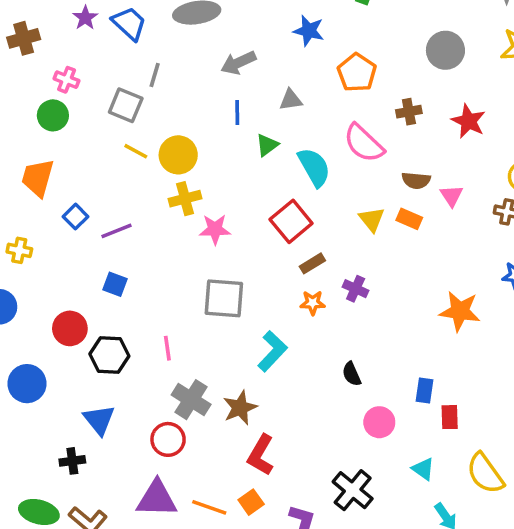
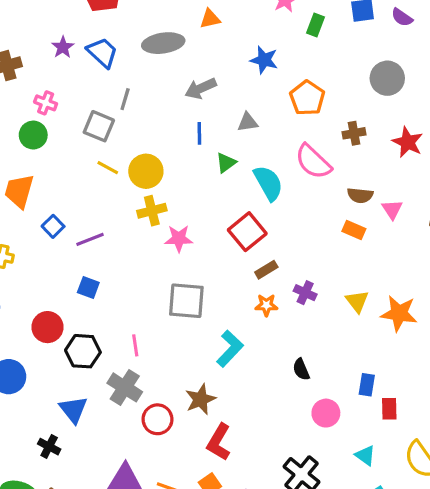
yellow triangle: (372, 219) -> (357, 301), moved
gray cross: (191, 400) -> (125, 387), moved
red circle: (168, 439) -> (157, 419), moved
black cross: (72, 461) -> (49, 447), turned 35

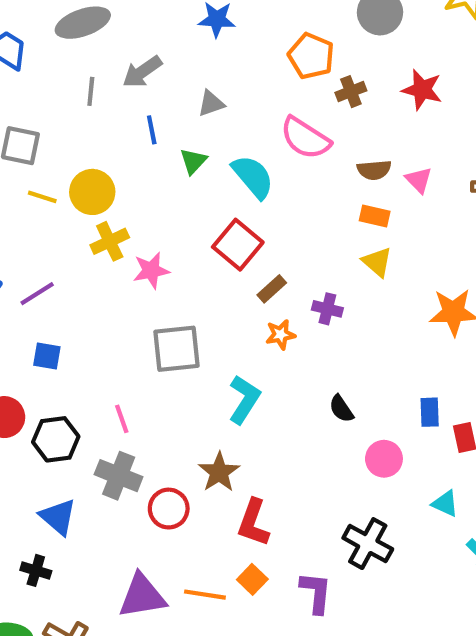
orange pentagon: (307, 98) -> (311, 56), moved
gray line: (125, 99) -> (91, 91), moved
yellow triangle: (357, 301) -> (377, 262), moved

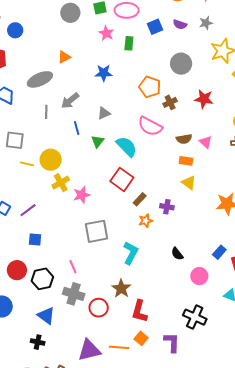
blue rectangle: (430, 412) -> (219, 252), turned 48

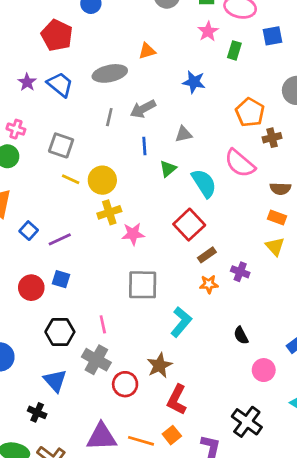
red circle: (17, 270) -> (31, 288), moved

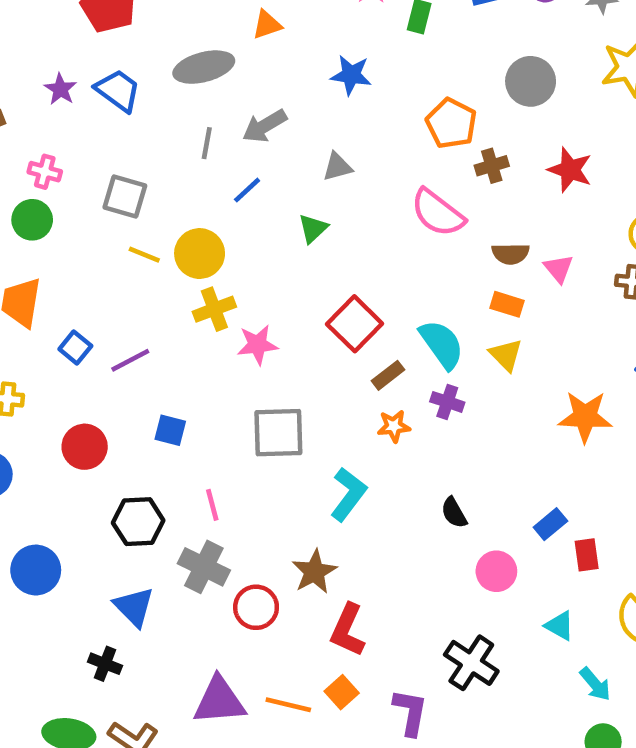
blue line: (144, 146) -> (247, 190), moved, turned 54
cyan semicircle: (204, 183) -> (442, 344), moved
blue square: (61, 279) -> (170, 430), moved

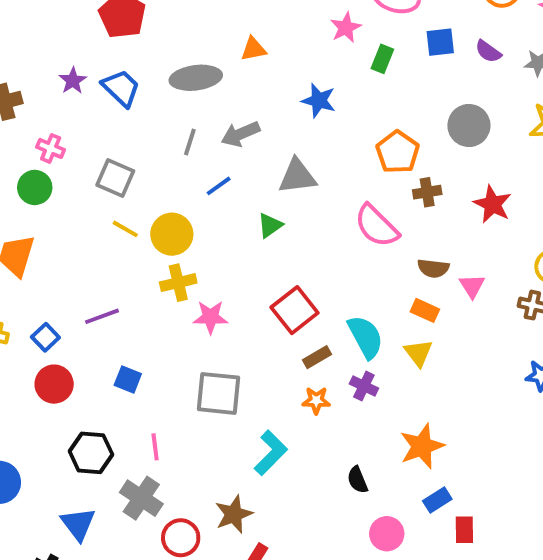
gray triangle: (337, 167) -> (297, 176), size x1.5
blue square: (75, 347) -> (45, 337), moved
orange star: (585, 417) -> (422, 446), moved, turned -30

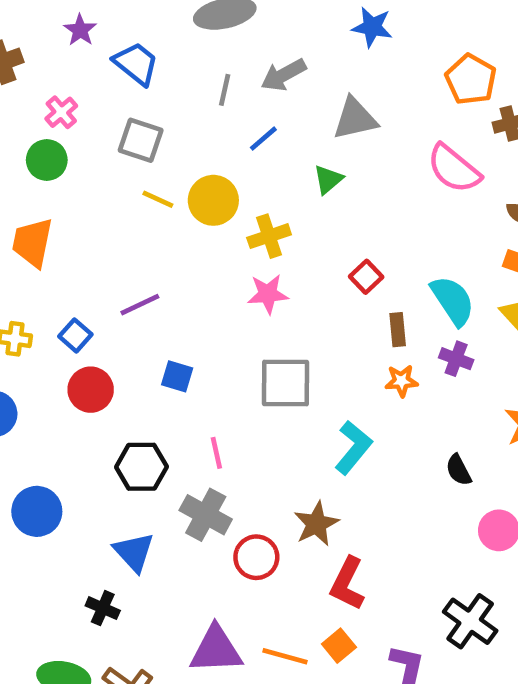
blue trapezoid: (121, 88) -> (136, 64), moved
pink cross: (51, 148) -> (61, 112), turned 32
yellow cross: (178, 283) -> (269, 236), moved
red square: (295, 310) -> (366, 277), size x0.6
brown rectangle: (317, 357) -> (398, 330), turned -60

